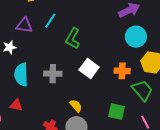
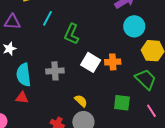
purple triangle: (24, 25) -> (12, 22), moved
orange cross: (122, 71) -> (113, 62), moved
red triangle: (16, 105) -> (22, 98), moved

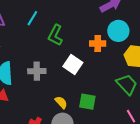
orange cross: (113, 62) -> (98, 43), moved
green square: (122, 103) -> (87, 102), moved

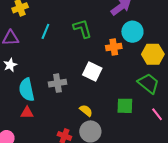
green L-shape: (55, 35) -> (82, 29), moved, turned 145
green square: (87, 102) -> (125, 106), moved

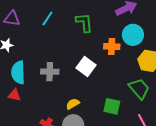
yellow semicircle: (86, 111) -> (73, 104), turned -80

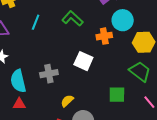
green L-shape: (84, 23) -> (72, 19), turned -30
yellow semicircle: (73, 104) -> (67, 101), moved

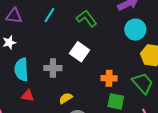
orange cross: (104, 36) -> (109, 78), moved
white square: (83, 61) -> (80, 52), moved
red triangle: (19, 104) -> (28, 96), moved

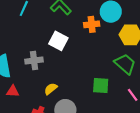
orange cross: (109, 78) -> (92, 24), moved

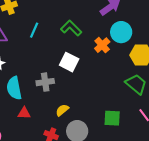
orange cross: (92, 24) -> (102, 45), turned -35
green square: (101, 85) -> (112, 118), moved

